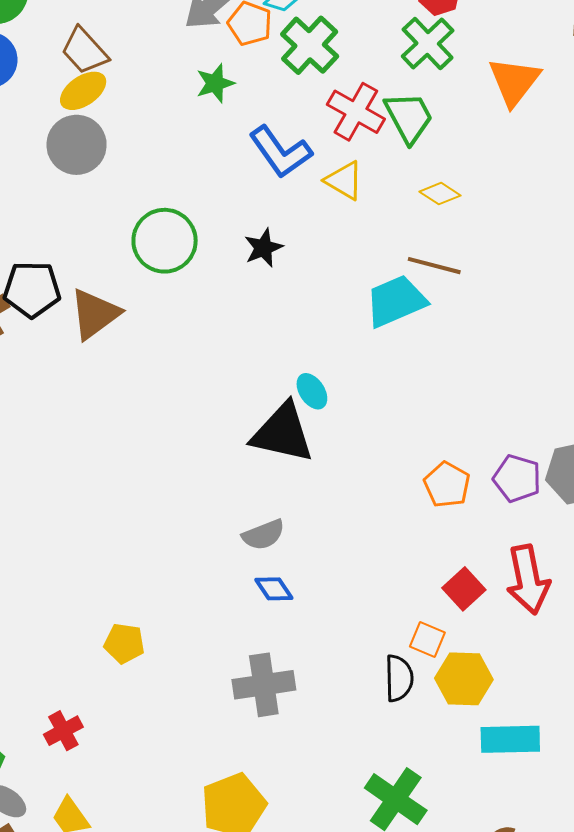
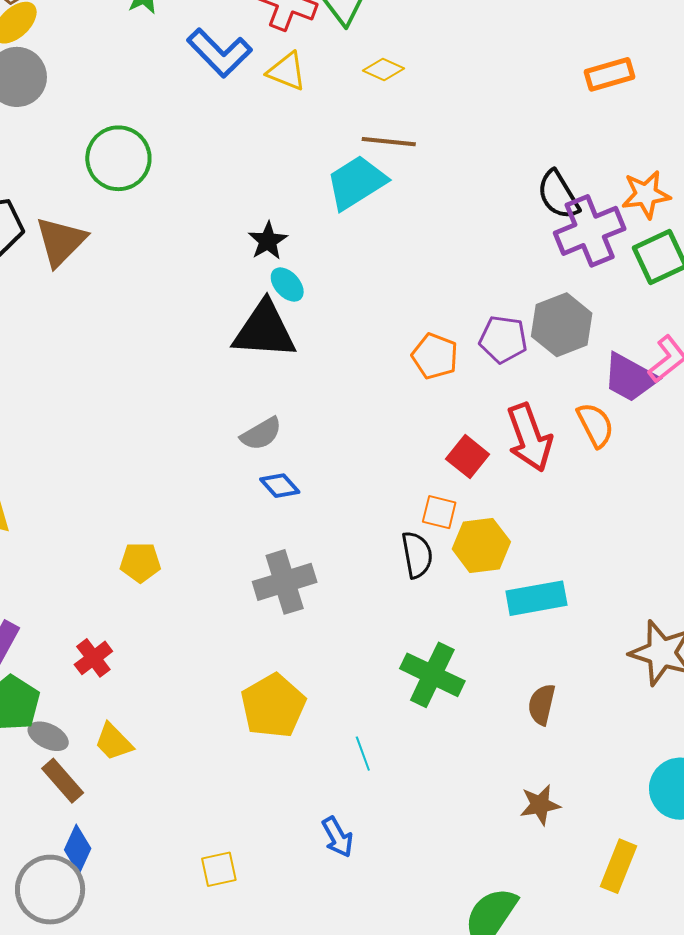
black star: (263, 248) -> (268, 241), moved

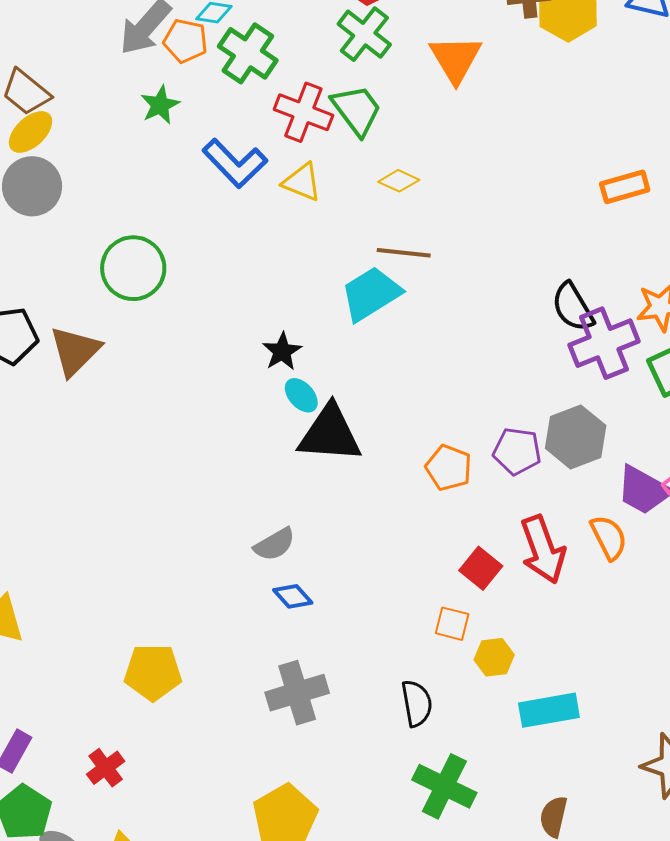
black triangle: (264, 330) -> (330, 434), moved
yellow hexagon: (481, 545) -> (494, 657), size x0.7
black semicircle: (417, 555) -> (417, 703), moved
yellow pentagon: (140, 562) -> (153, 672), size x1.4

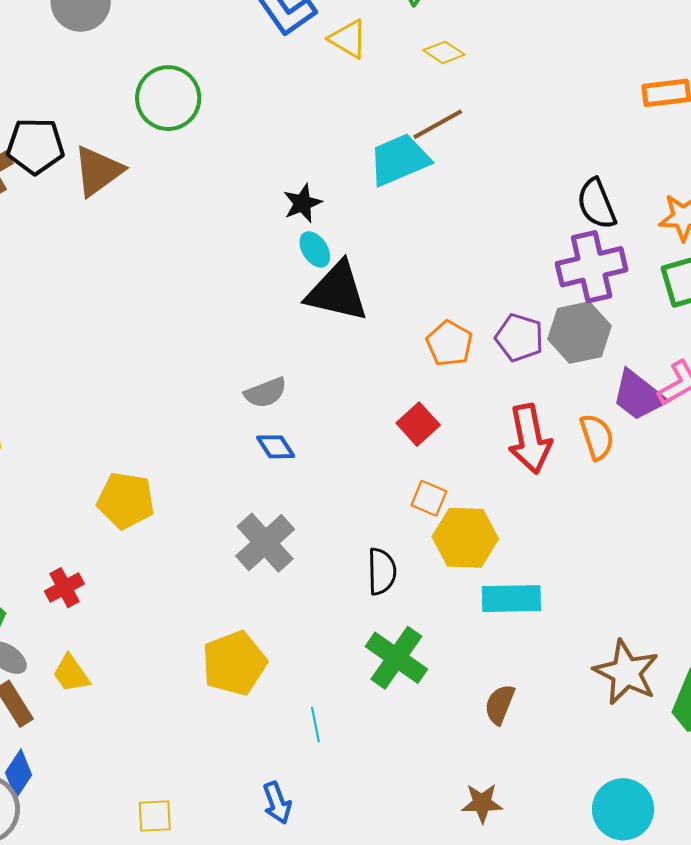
brown line: (404, 253) -> (438, 124), turned -44
purple cross: (604, 343) -> (592, 267), moved
red square: (481, 568) -> (418, 424), moved
yellow hexagon: (494, 657) -> (465, 538), size x1.6
gray cross: (297, 693) -> (265, 543), turned -34

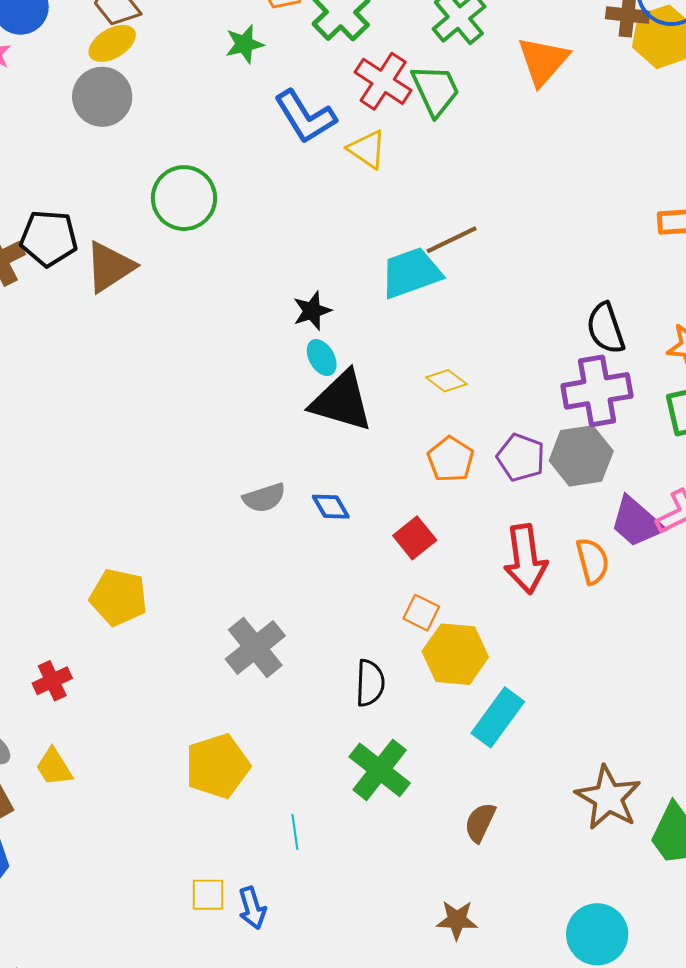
yellow diamond: (444, 52) -> (446, 381), moved
blue diamond: (276, 447) -> (331, 507), moved
cyan rectangle: (511, 599) -> (498, 717), turned -56
yellow square: (155, 816) -> (208, 895), moved

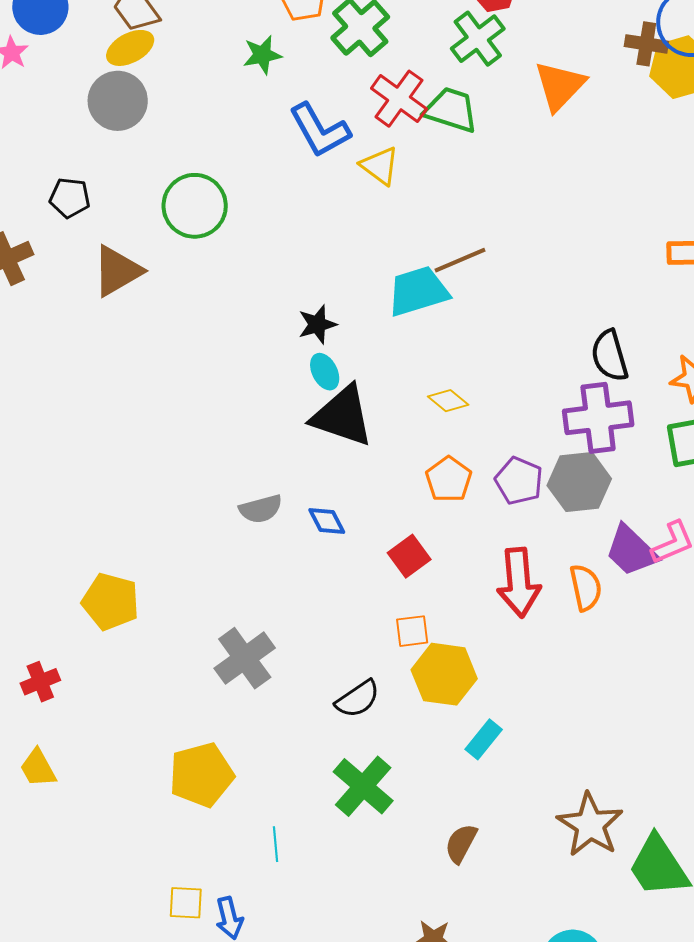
green trapezoid: (436, 90) -> (451, 110), turned -50
black pentagon: (49, 238) -> (70, 198), moved, size x0.7
orange square: (421, 613) -> (412, 631), turned -36
black semicircle: (370, 683) -> (358, 699), turned 51
cyan rectangle: (498, 717) -> (484, 739), size x0.7

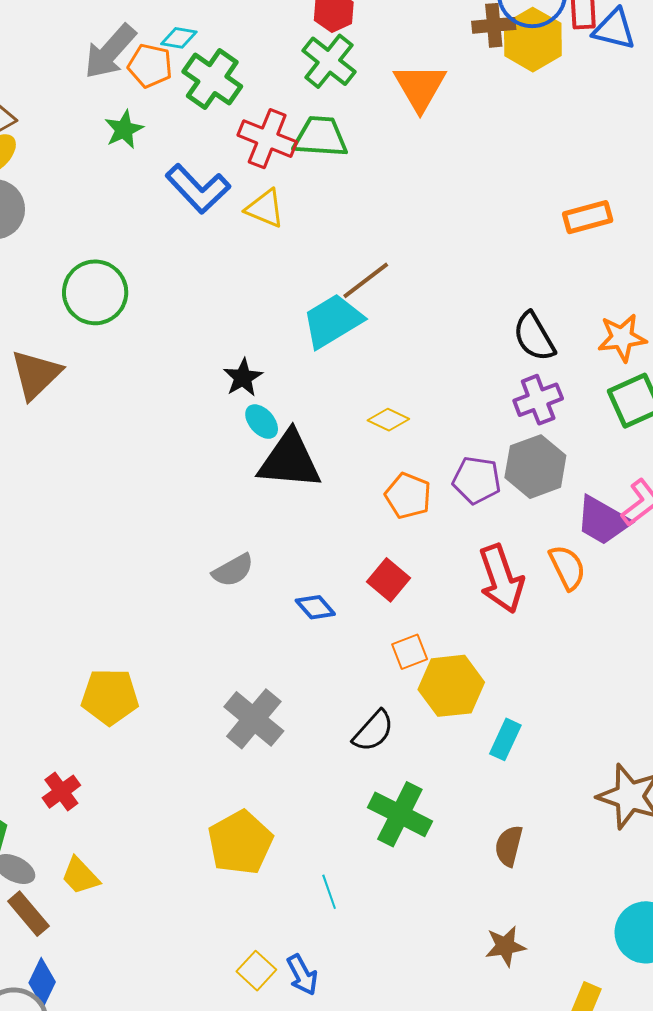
purple cross: (598, 418) -> (538, 400), size x0.7
blue diamond: (327, 521) -> (315, 607), moved
yellow square: (186, 903) -> (256, 971), turned -36

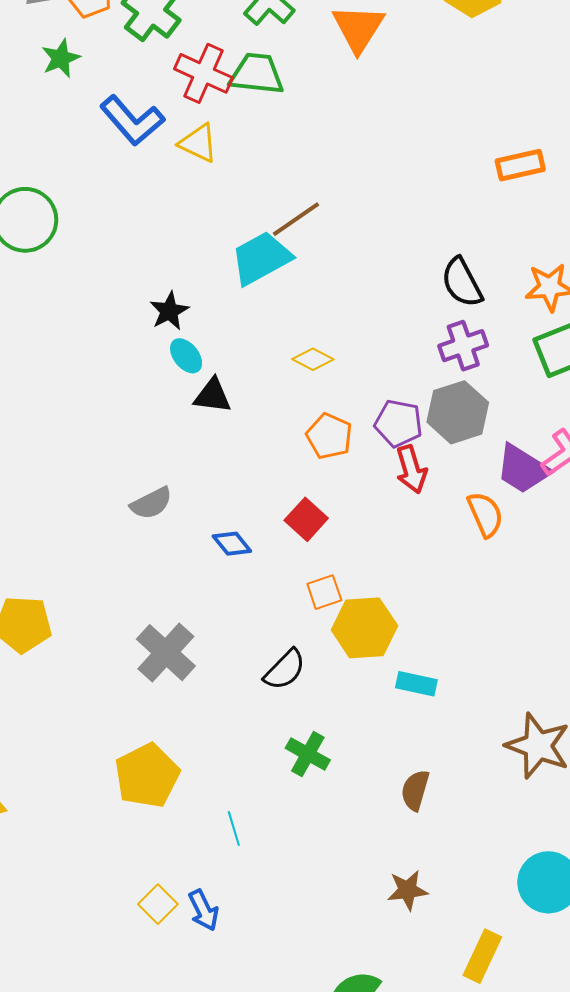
black triangle: (290, 460) -> (212, 396), size x0.6
red arrow: (501, 579) -> (411, 469), moved, size x0.7
cyan rectangle: (505, 739) -> (416, 684), turned 75
green cross: (400, 814) -> (308, 754), size x0.7

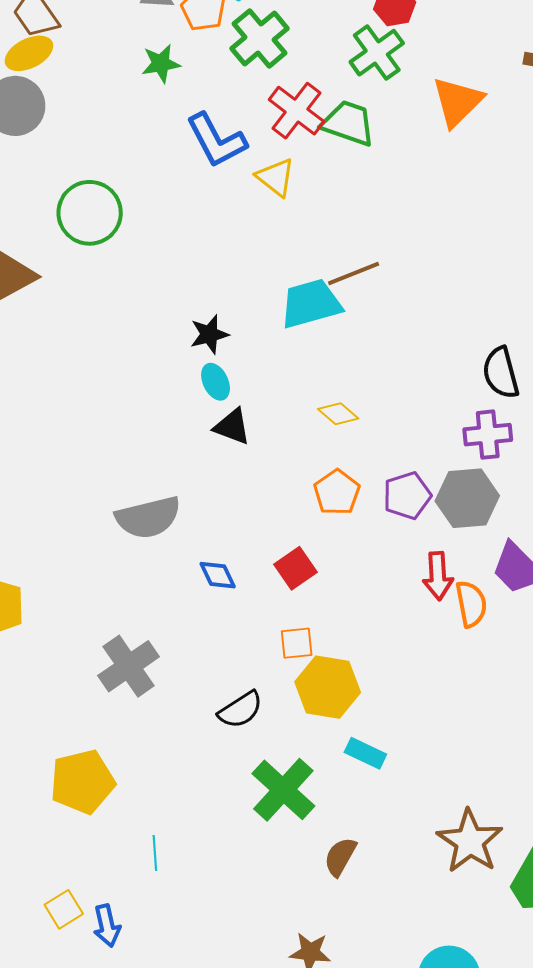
purple pentagon: (398, 423) -> (407, 496), turned 30
red arrow: (411, 469) -> (438, 576), moved
gray semicircle: (151, 503) -> (148, 517), size x1.5
green cross: (308, 754) -> (283, 790), moved, size x1.5

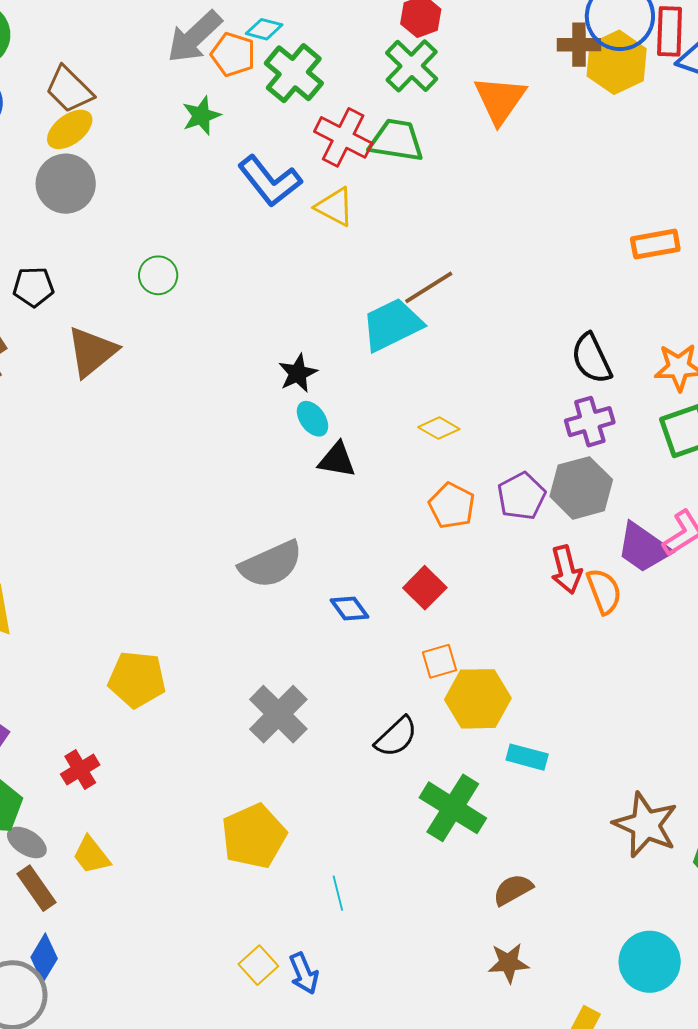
green circle: (90, 213) -> (158, 275), size x0.6
brown semicircle: (340, 857) -> (513, 890), moved, turned 42

